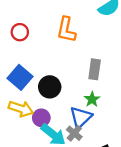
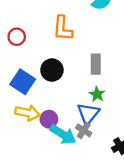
black circle: (50, 87) -> (52, 70), moved

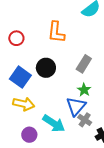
gray rectangle: (96, 64) -> (84, 64), turned 30
purple circle: (49, 119) -> (29, 135), moved
gray cross: (84, 130) -> (85, 120), moved

